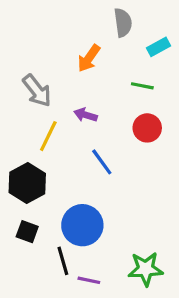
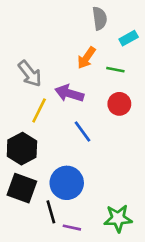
orange arrow: (89, 58) -> (86, 58), moved
purple arrow: (86, 115) -> (69, 93), size x1.5
black square: (27, 232) -> (22, 188), size x1.6

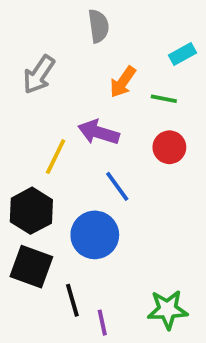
gray semicircle: (100, 18) -> (99, 26), moved
gray arrow: (30, 74) -> (39, 74), moved, turned 72
blue circle: (67, 183) -> (95, 235), moved
purple line: (72, 228) -> (102, 323), turned 66

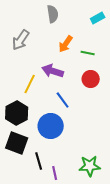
cyan rectangle: (182, 54) -> (98, 18), moved

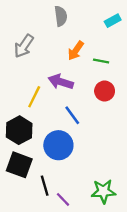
purple line: (55, 173) -> (63, 199), turned -32

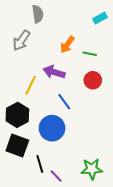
gray semicircle: (61, 16) -> (38, 14), moved

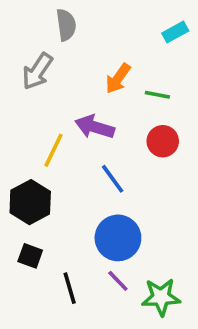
blue circle: (52, 128) -> (118, 238), moved
black square: (17, 145) -> (30, 256), size x0.6
purple line: (56, 176) -> (118, 281), moved

